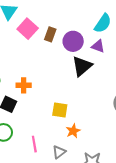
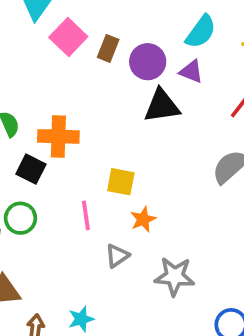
black triangle: (82, 66) -> (162, 106), turned 30
orange cross: (24, 85) -> (58, 136), size x1.5
pink line: (34, 144) -> (86, 215), moved

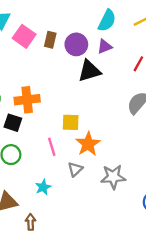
purple triangle: (191, 72) -> (105, 47), turned -35
orange star: (143, 219) -> (88, 144), size x1.5
cyan star: (81, 319) -> (43, 187), moved

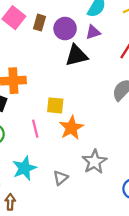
gray triangle: (75, 169) -> (61, 178), moved
gray star: (113, 177) -> (94, 162), turned -30
cyan star: (43, 187) -> (24, 168), size x1.5

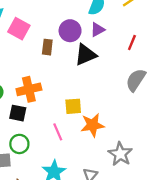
brown rectangle: (39, 23) -> (47, 47), moved
orange star: (71, 128) -> (92, 125), turned 30

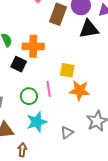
brown rectangle: (47, 47) -> (58, 14), size x1.5
green circle: (19, 144) -> (29, 96), moved

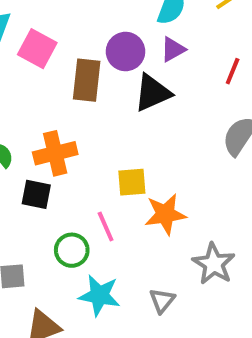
cyan star: (37, 122) -> (99, 295), turned -30

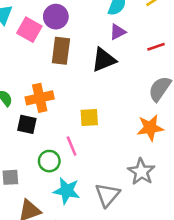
purple circle: (126, 52) -> (56, 17), moved
red line: (233, 71) -> (156, 47), turned 48
orange star: (165, 214) -> (150, 128), moved
gray triangle: (162, 301) -> (107, 195), size x1.5

